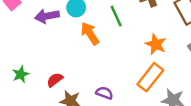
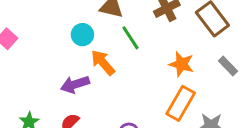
purple arrow: (47, 16) -> (75, 84), moved

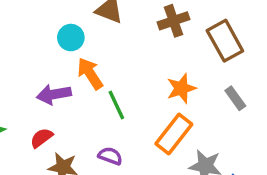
green line: (131, 38) -> (116, 105), moved
orange star: (181, 64) -> (181, 88), turned 30

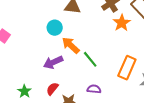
orange star: (181, 88) -> (122, 23), moved

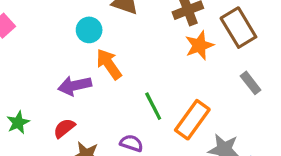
green line: (90, 59) -> (153, 106), moved

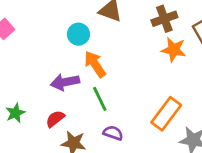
orange star: (199, 45) -> (174, 50), turned 30
green line: (153, 106) -> (100, 99), moved

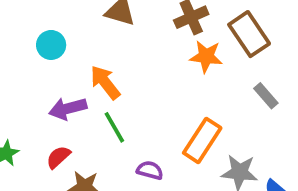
cyan circle: (78, 34) -> (51, 45), moved
purple semicircle: (113, 133) -> (150, 170), moved

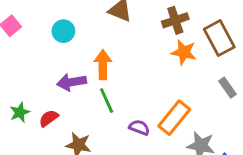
orange arrow: (105, 82) -> (103, 65), turned 32
red semicircle: (58, 157) -> (49, 118), moved
purple semicircle: (150, 170) -> (139, 127), moved

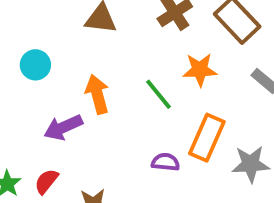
orange star: (184, 52) -> (200, 70), moved
green line: (107, 100) -> (158, 94), moved

